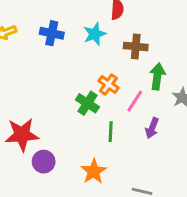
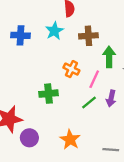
green cross: (87, 103) -> (49, 94), moved, turned -30
green line: (111, 132) -> (89, 102), moved, turned 56

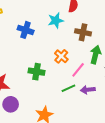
blue cross: (20, 35) -> (26, 30), moved
purple arrow: (111, 98) -> (88, 90), turned 56

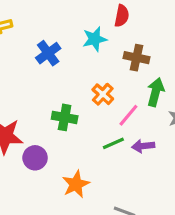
blue cross: (26, 30) -> (48, 53), turned 35
purple circle: (11, 104) -> (35, 158), moved

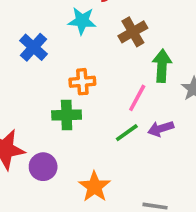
cyan star: (95, 39) -> (82, 21), turned 30
brown cross: (137, 58) -> (133, 32), turned -30
orange cross: (103, 94) -> (82, 82), moved, turned -35

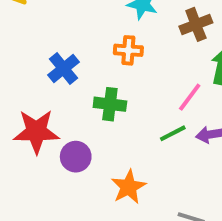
blue cross: (34, 47) -> (63, 69), moved
orange cross: (82, 82) -> (128, 50), moved

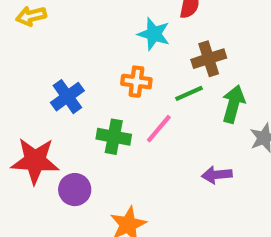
pink line: (190, 97) -> (159, 129), moved
green line: (173, 133) -> (189, 93), moved

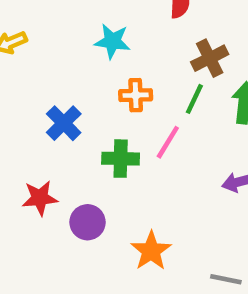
cyan star: (154, 34) -> (112, 41), moved
green line: (189, 93) -> (194, 99), turned -32
red star: (35, 161) -> (40, 198), size x0.7

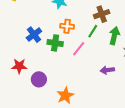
green cross: (121, 159) -> (55, 43), moved

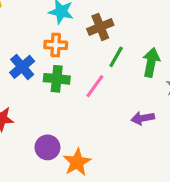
brown cross: (102, 14) -> (100, 27), moved
orange cross: (67, 26) -> (56, 45), moved
purple circle: (39, 79) -> (47, 147), moved

